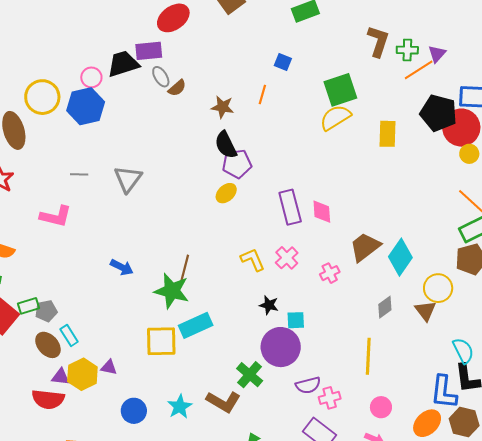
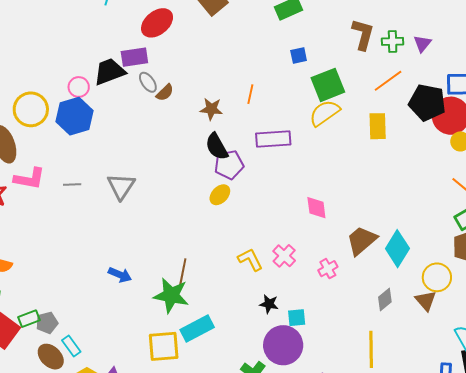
blue square: (283, 62) -> (299, 55), moved, turned -30
orange line: (419, 70) -> (388, 81), moved
purple rectangle: (290, 207) -> (273, 139), moved, turned -76
pink L-shape: (56, 216) -> (29, 179), moved

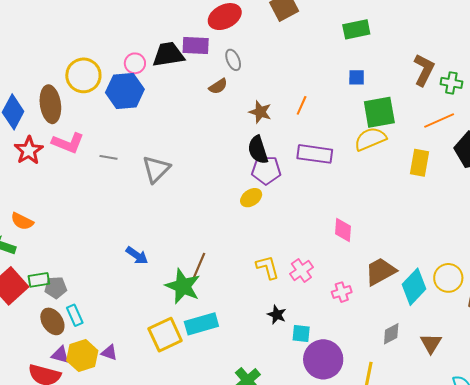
gray ellipse: (148, 82) -> (233, 60), moved
yellow circle: (437, 277) -> (448, 278), moved
purple circle: (283, 345) -> (323, 359), moved
yellow square: (164, 346) -> (165, 335), turned -32

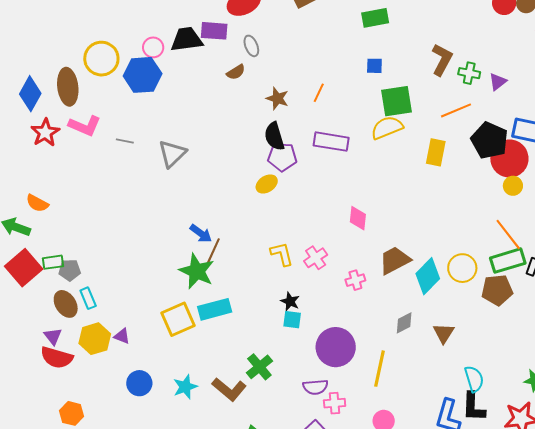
blue arrow: (137, 255) -> (201, 233), moved
cyan square: (301, 334) -> (292, 320), moved
purple triangle: (60, 355) -> (53, 336), moved, turned 36

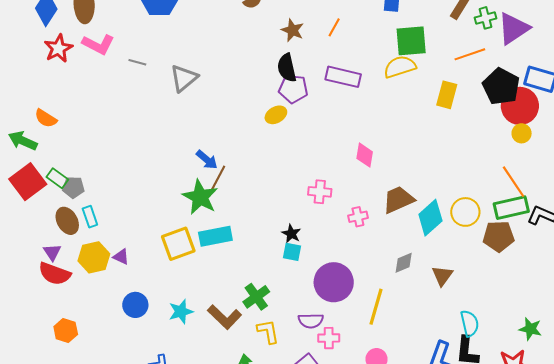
green cross: (469, 73) -> (486, 18), turned -30
purple triangle: (498, 82) -> (513, 29), size x1.8
yellow L-shape: (282, 254) -> (268, 332), moved
pink cross: (316, 258) -> (320, 192), turned 35
green rectangle: (53, 262) -> (57, 178), turned 40

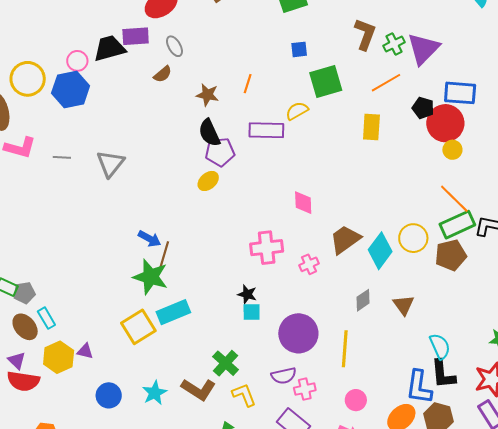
yellow semicircle: (400, 67) -> (297, 111), moved, size x0.7
black pentagon: (501, 86) -> (423, 108), size x0.6
pink cross: (320, 192) -> (267, 248), size x1.4

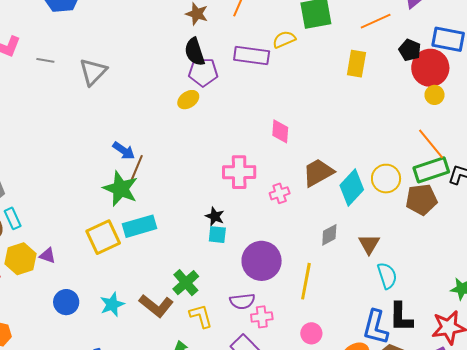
cyan semicircle: (440, 346) -> (387, 276), moved

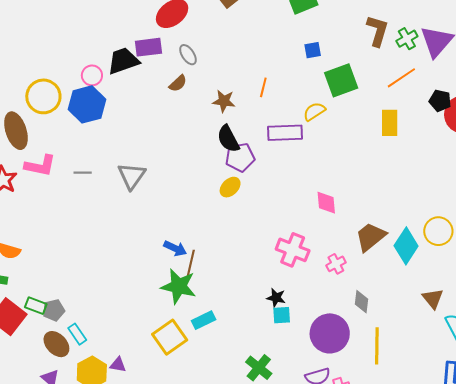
pink cross: (239, 172) -> (293, 250), turned 32
cyan rectangle: (139, 226) -> (204, 320), size x0.7
gray diamond: (329, 235) -> (362, 302), moved, turned -45

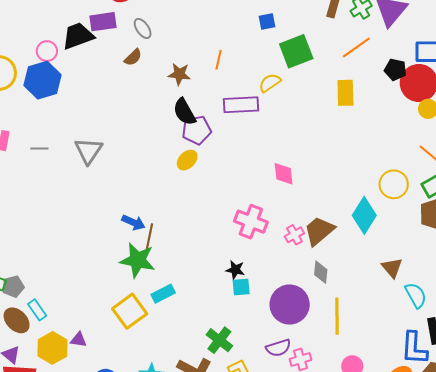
yellow circle: (438, 231) -> (394, 184), moved
brown trapezoid: (370, 237) -> (319, 231), moved

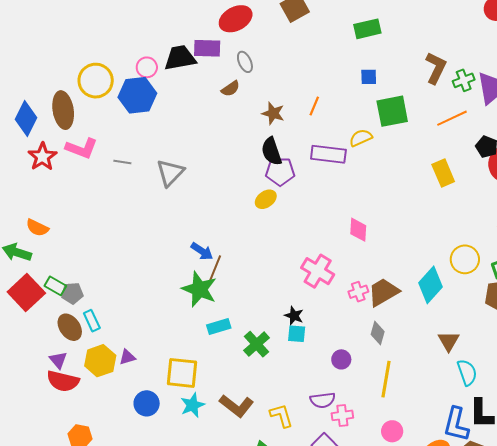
yellow rectangle: (345, 93) -> (443, 173), moved, turned -32
purple circle: (290, 305) -> (341, 359), size x0.5
yellow square: (130, 311) -> (182, 373), moved, turned 32
purple triangle: (78, 340) -> (127, 357), turned -36
green cross: (219, 340) -> (256, 344), moved

